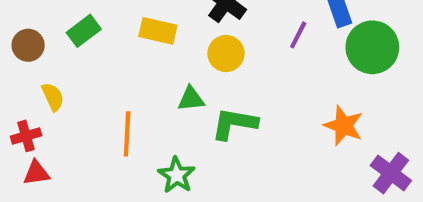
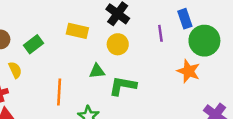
green rectangle: (84, 31) -> (33, 44), moved
purple line: (298, 35) -> (160, 33), turned -35
orange star: (343, 126) -> (189, 71), moved

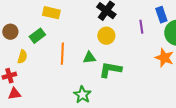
yellow rectangle: (77, 31) -> (51, 13), moved
yellow semicircle: (15, 70) -> (22, 57), turned 40
orange line: (59, 92) -> (62, 54), moved

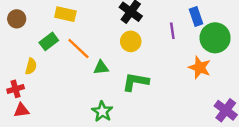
brown circle: (10, 32) -> (17, 19), moved
orange line: (62, 54) -> (78, 49), moved, turned -50
green triangle: (89, 58) -> (101, 68), moved

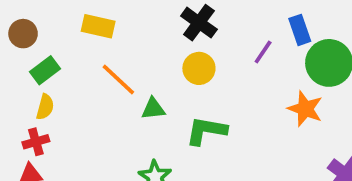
purple line: (172, 31) -> (263, 52), turned 42
green rectangle: (49, 41) -> (45, 70), moved
red cross: (16, 89) -> (36, 142), moved

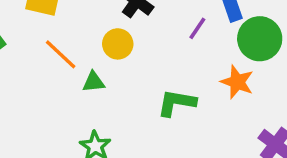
yellow circle: (199, 68) -> (118, 44), moved
green L-shape: (206, 131) -> (177, 103), moved

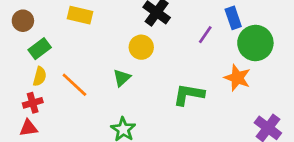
orange line: (61, 54) -> (74, 85), moved
green triangle: (94, 82) -> (122, 78), turned -36

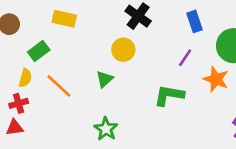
blue rectangle: (233, 18) -> (195, 21), moved
purple line: (205, 35) -> (185, 58), moved
green rectangle: (40, 49) -> (39, 51), moved

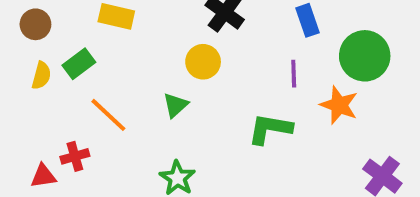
purple line: (185, 58) -> (294, 74), turned -36
yellow semicircle: (25, 78) -> (41, 76), moved
red cross: (19, 103) -> (75, 156), moved

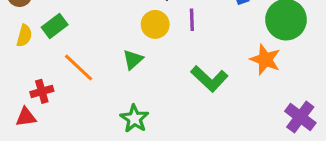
purple line: (294, 74) -> (192, 20), moved
green L-shape: (270, 129) -> (209, 79), turned -147
red cross: (75, 156) -> (42, 91), moved

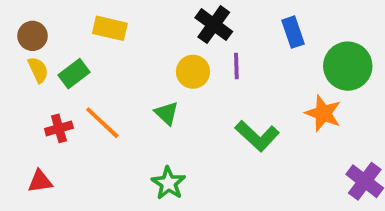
yellow semicircle: (24, 36) -> (38, 70), moved, turned -40
green triangle: (133, 60) -> (167, 113), turned -35
red cross: (42, 91) -> (59, 128), moved

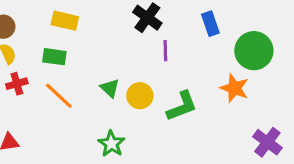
yellow circle: (193, 72) -> (140, 96), moved
green rectangle: (74, 74) -> (54, 57), moved, turned 45
red cross: (59, 128) -> (17, 84), moved
green L-shape: (257, 136) -> (182, 106), turned -64

